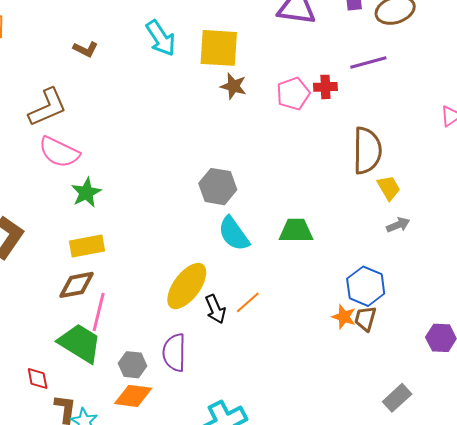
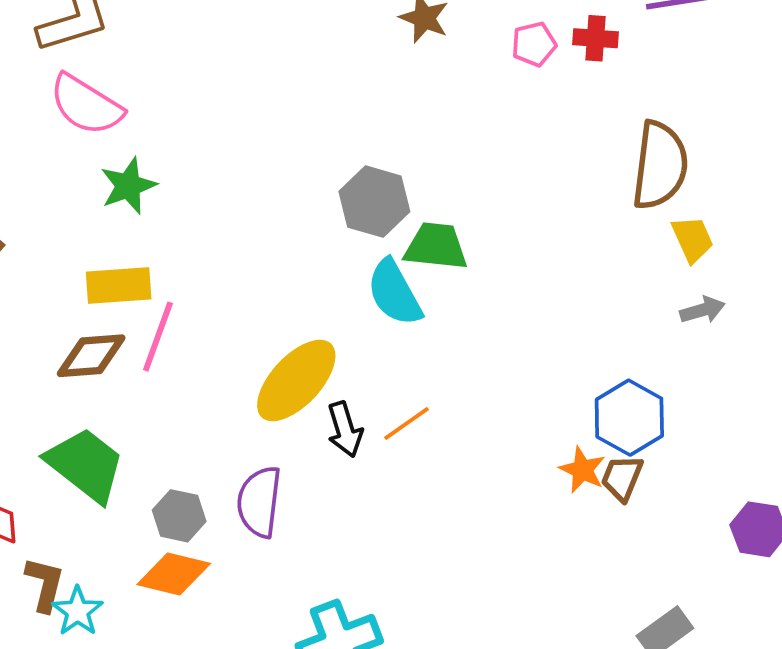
pink pentagon: (293, 94) -> (534, 44), size x0.7
green trapezoid: (296, 231) -> (436, 246), moved
pink line: (99, 312) -> (158, 337), moved

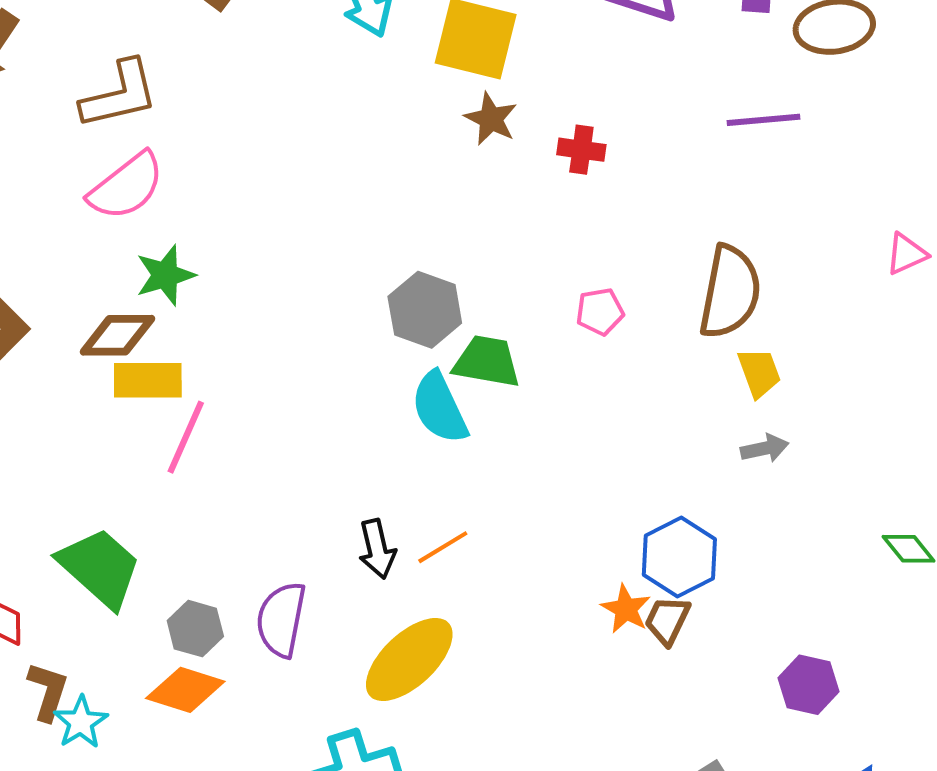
red cross: (595, 38) -> (581, 150), moved
pink pentagon: (534, 44) -> (600, 312), moved
pink semicircle: (86, 105) -> (126, 186), turned -74
brown diamond: (91, 356) -> (117, 335), moved
yellow ellipse: (296, 380) -> (409, 660), moved

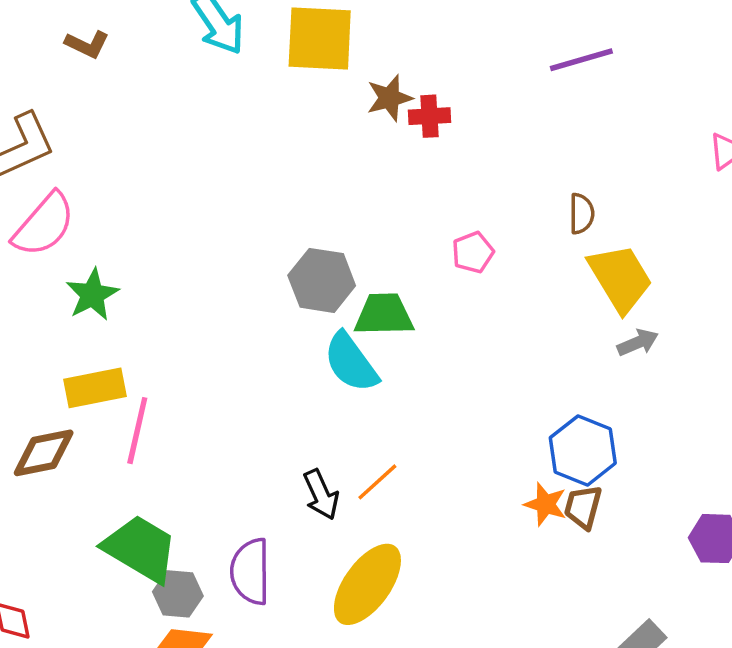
brown star: (491, 119) -> (389, 98), moved, turned -30
brown semicircle: (730, 292) -> (582, 214), size x0.5
brown diamond: (117, 335) -> (44, 453), moved
yellow trapezoid: (759, 373) -> (620, 278), size x1.6
green trapezoid: (100, 568) -> (140, 549), moved

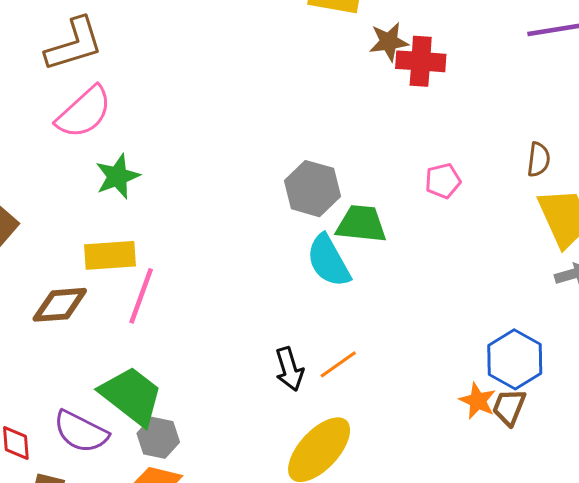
red cross: (430, 116) -> (421, 61), size x1.4
purple semicircle: (250, 571) -> (81, 432), moved, turned -70

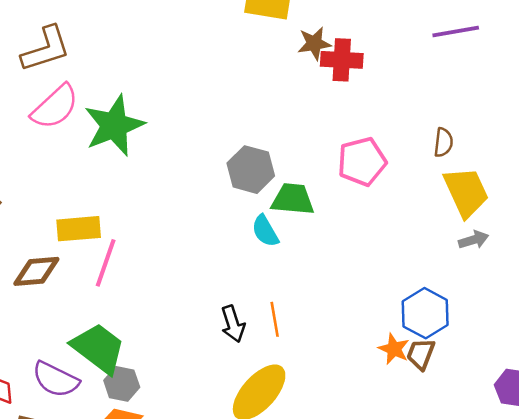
green star: (117, 176) -> (114, 126), moved, size x1.6
pink pentagon: (443, 181) -> (362, 162), size x1.6
cyan semicircle: (328, 261) -> (265, 231), size x0.7
orange line: (338, 364) -> (275, 319), turned -64

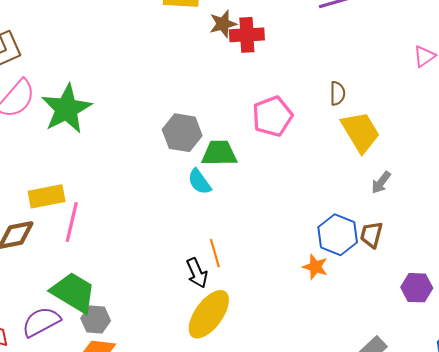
gray arrow: (474, 240) -> (381, 182), moved, turned 150
black arrow: (233, 324) -> (197, 273), moved
brown trapezoid: (421, 354) -> (371, 235), moved
purple semicircle: (56, 379) -> (41, 322), turned 132

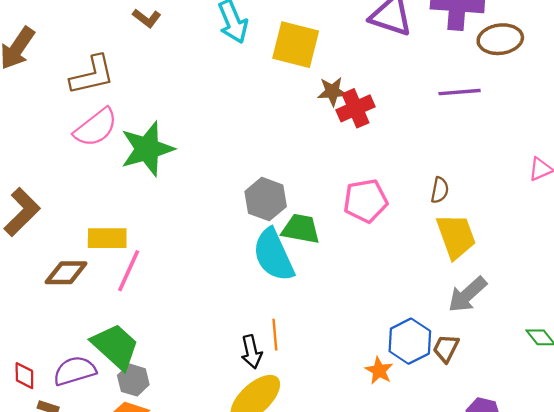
red cross: (247, 35) -> (356, 108), turned -32
cyan semicircle: (199, 182) -> (274, 255), size x1.8
gray arrow: (381, 182) -> (467, 295), size x1.6

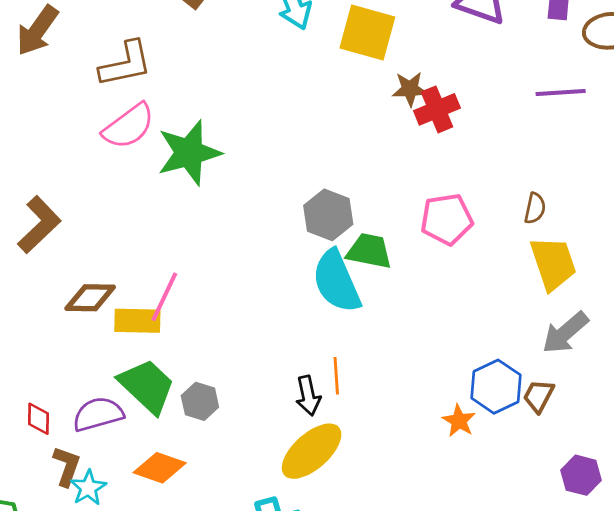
yellow rectangle: (107, 238) -> (137, 321), moved
gray hexagon: (133, 380) -> (200, 401), moved

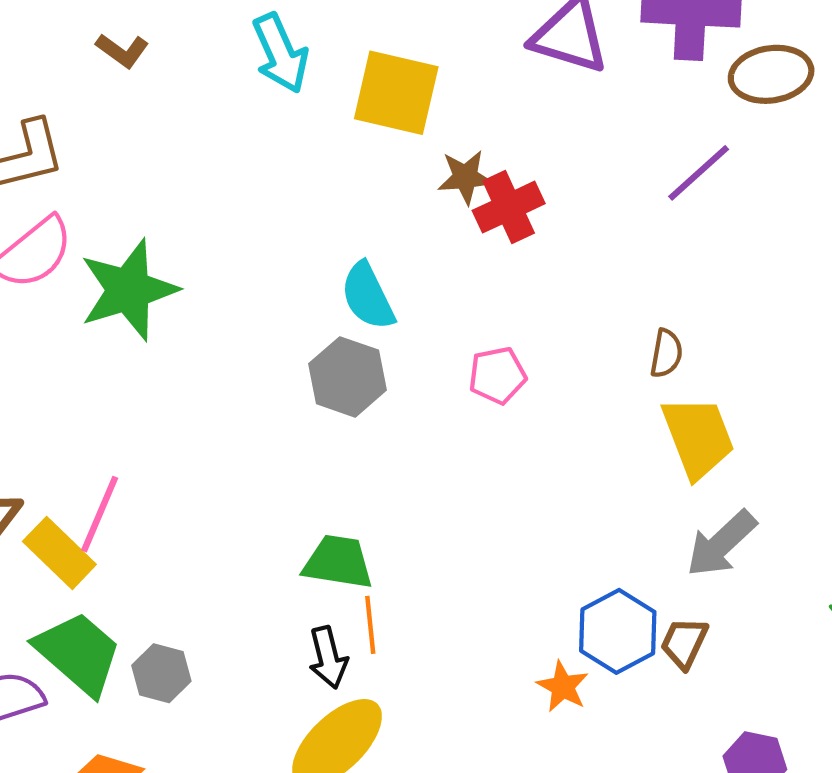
purple line: (561, 93) -> (699, 173), turned -36
pink pentagon: (447, 219) -> (497, 375), moved, size x0.7
green trapezoid: (369, 251) -> (338, 562), moved
cyan semicircle: (336, 281) -> (368, 296), moved, size x0.7
yellow rectangle: (137, 321) -> (59, 553), turned 45

